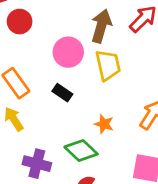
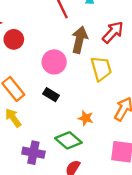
yellow trapezoid: (108, 65) -> (101, 69), moved

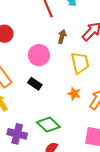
brown arrow: (79, 40) -> (62, 37), size x0.6
orange star: (86, 118) -> (74, 94), moved

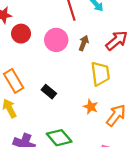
pink circle: (39, 55) -> (56, 40), moved

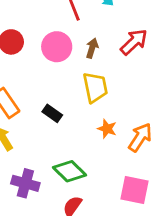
yellow trapezoid: (100, 74) -> (95, 87), moved

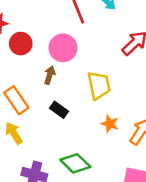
brown arrow: (92, 48) -> (50, 75), moved

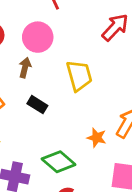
orange star: (110, 124) -> (97, 138), moved

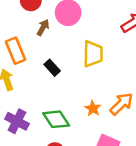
brown arrow: (25, 68) -> (43, 28), moved

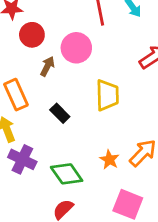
purple cross: (17, 121) -> (22, 159), moved

